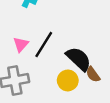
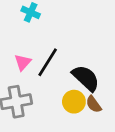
brown semicircle: (93, 74) -> (94, 104), moved

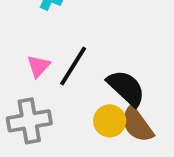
brown semicircle: (94, 104) -> (137, 125), size x1.5

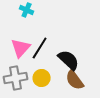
pink triangle: (38, 66) -> (21, 48), size x1.5
yellow circle: (110, 121) -> (42, 78), moved

